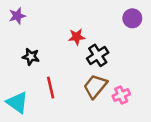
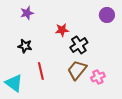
purple star: (17, 16) -> (27, 13), moved

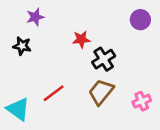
black star: (25, 46) -> (22, 46), moved
red line: (41, 71) -> (54, 93), turned 66
pink cross: (98, 77) -> (142, 101), moved

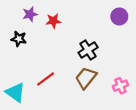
red star: (81, 39) -> (53, 21), moved

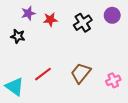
black cross: (88, 50) -> (83, 23), moved

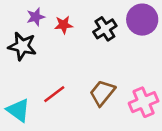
purple circle: (112, 15) -> (142, 20), size x1.5
black star: (18, 36) -> (22, 46), size x1.5
pink cross: (113, 80) -> (144, 102), size x1.5

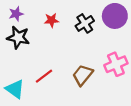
purple star: (36, 17) -> (16, 14), moved
pink cross: (144, 102) -> (116, 64), moved

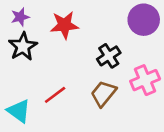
red star: (51, 20) -> (64, 25), size x1.5
black cross: (85, 23) -> (109, 56), moved
black star: (18, 37) -> (23, 47), turned 30

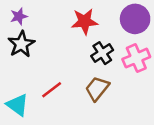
red star: (64, 25) -> (85, 21), moved
pink cross: (145, 80) -> (136, 58), moved

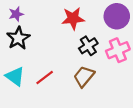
cyan triangle: (18, 105) -> (15, 76), moved

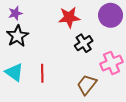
pink cross: (118, 50) -> (112, 63), moved
brown trapezoid: (84, 76) -> (87, 85), moved
red line: (45, 78) -> (42, 73), turned -54

